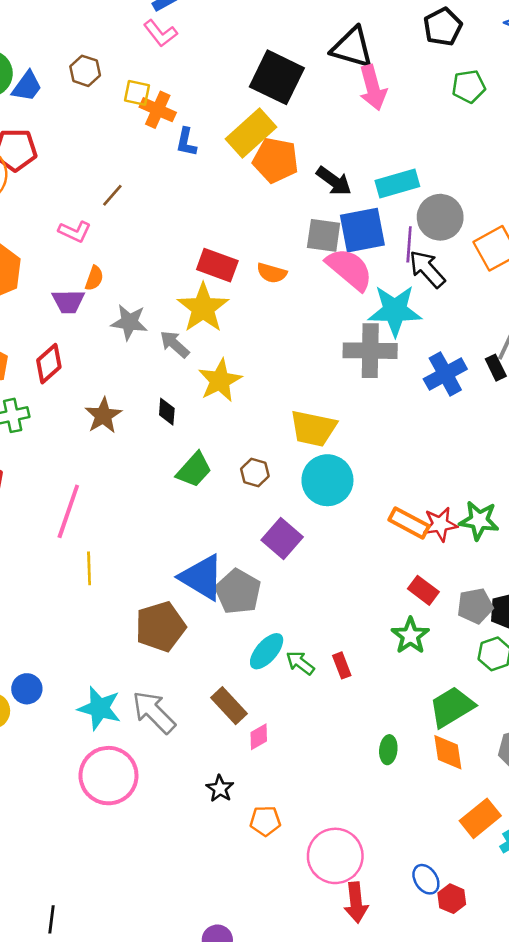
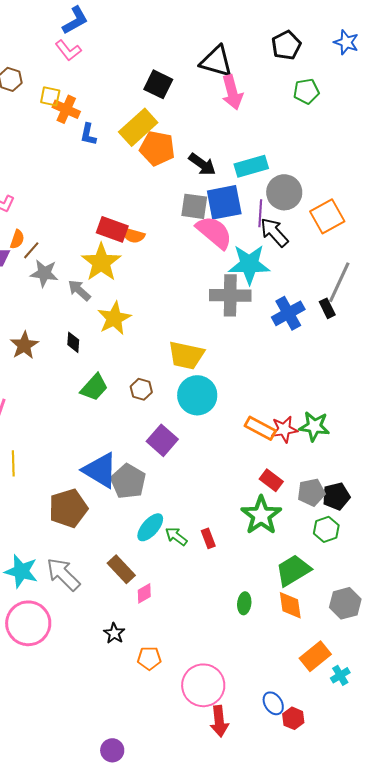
black square: (277, 77) -> (158, 84), size x0.7
brown line: (112, 195) -> (31, 250), moved
orange semicircle: (272, 273) -> (133, 235), moved
green star: (410, 636) -> (261, 515), size x1.4

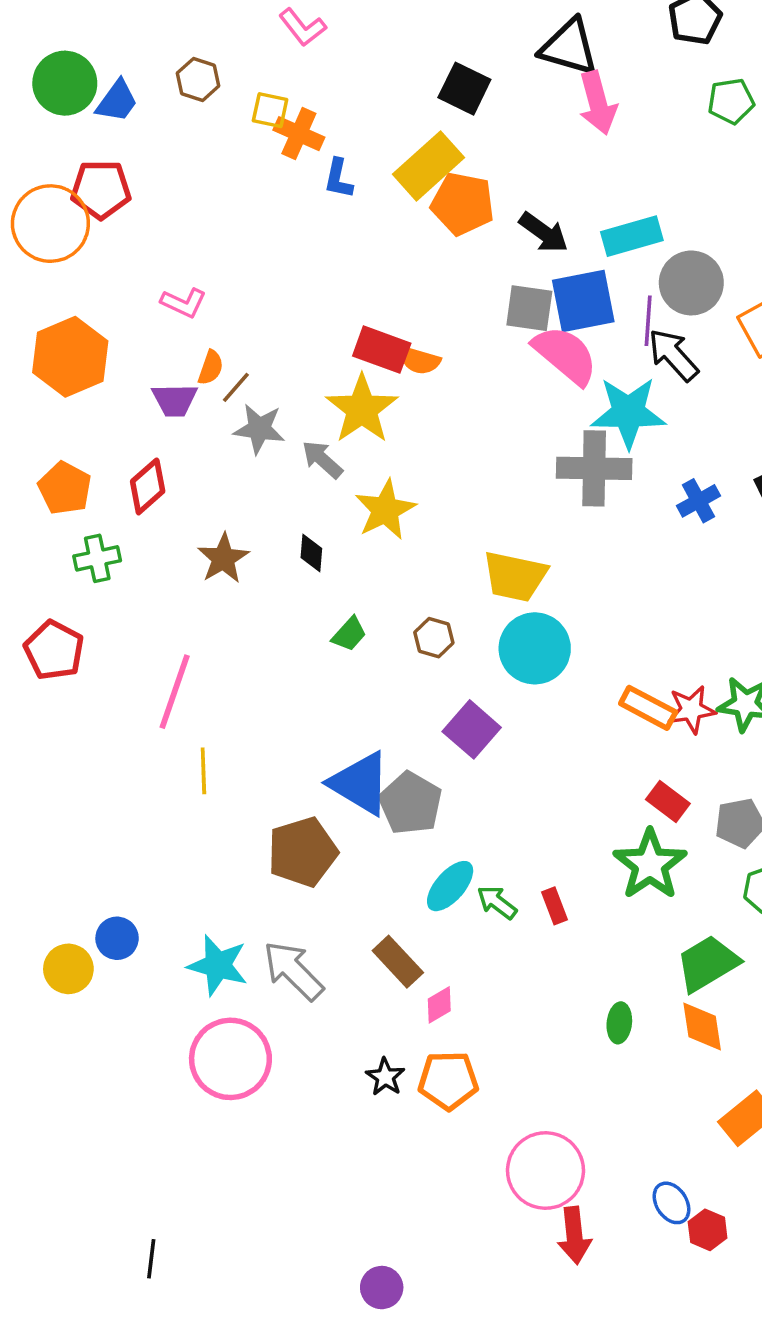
blue cross: (288, 313) -> (699, 501), size x0.7
green trapezoid: (94, 387) -> (349, 634), size x0.7
orange pentagon: (149, 658) -> (448, 1080), moved, size x1.4

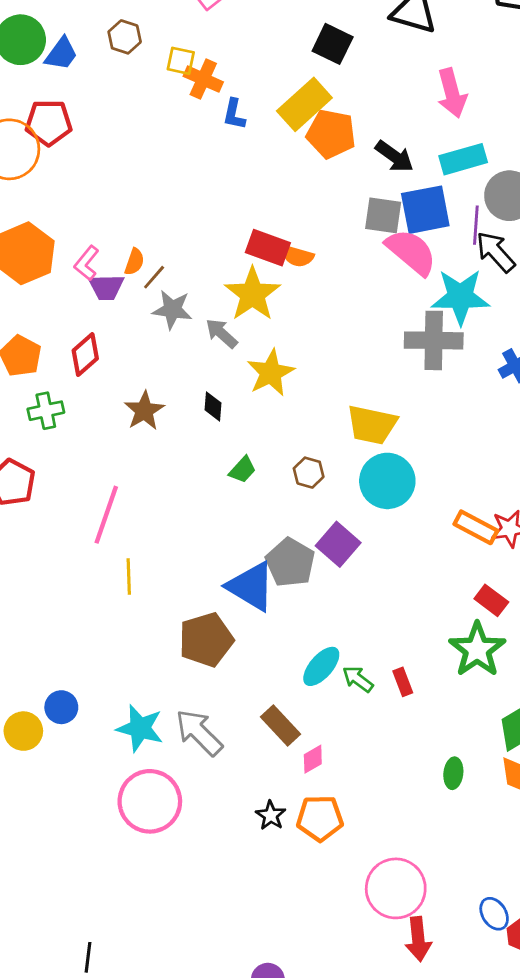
pink arrow: (598, 103) -> (452, 93), moved
pink L-shape: (184, 303) -> (87, 263), moved, turned 104
gray pentagon: (410, 803) -> (290, 562), moved

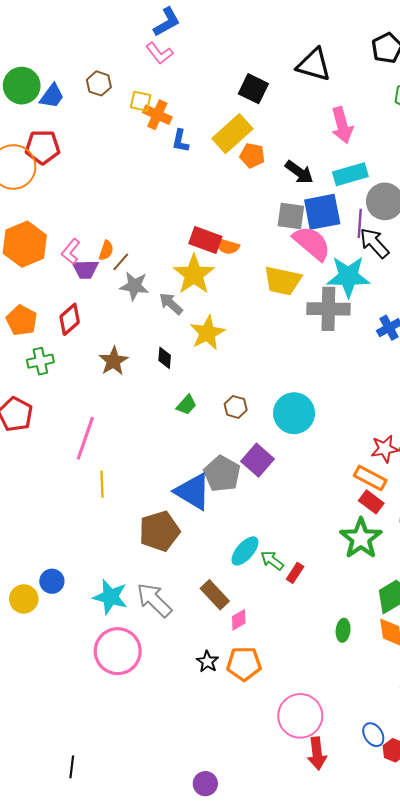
orange pentagon: (331, 134) -> (252, 155), size x0.7
yellow trapezoid: (372, 425) -> (283, 281), moved
orange rectangle: (476, 527) -> (370, 478), moved
red rectangle: (403, 682) -> (295, 573), moved, turned 54

